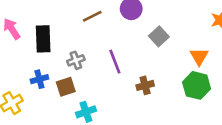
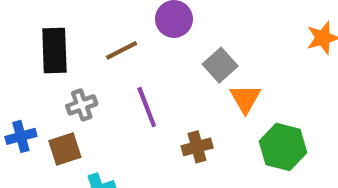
brown line: (92, 16) -> (122, 50), moved
black rectangle: (43, 39) -> (54, 50), moved
orange triangle: (199, 57) -> (245, 99), moved

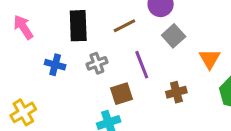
gray square: (220, 65) -> (174, 36), moved
blue cross: (21, 136) -> (55, 65), moved, turned 30
brown square: (65, 149) -> (122, 94), moved

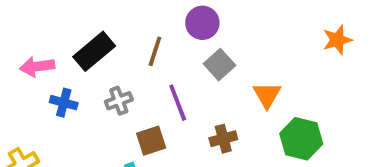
black rectangle: (78, 26) -> (94, 51), turned 52
brown line: (124, 26) -> (155, 51), turned -45
pink arrow: (23, 27) -> (37, 66), moved, turned -65

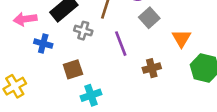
gray cross: (119, 101) -> (83, 31), moved, turned 36
brown square: (151, 141) -> (73, 69), moved

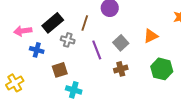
gray square: (149, 18) -> (121, 43), moved
orange triangle: (181, 38) -> (151, 36), moved, turned 35
cyan cross: (91, 95) -> (74, 90), turned 35

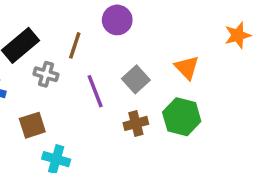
orange triangle: (151, 36) -> (187, 67), turned -49
green hexagon: (162, 69) -> (182, 117), moved

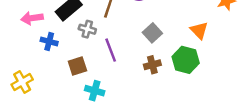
orange triangle: (187, 67) -> (199, 30), moved
purple line: (95, 91) -> (111, 50), moved

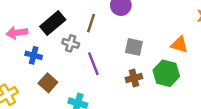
orange triangle: (199, 30) -> (179, 45), turned -30
gray square: (152, 33) -> (134, 47), turned -36
brown square: (77, 66) -> (48, 83), moved, turned -30

